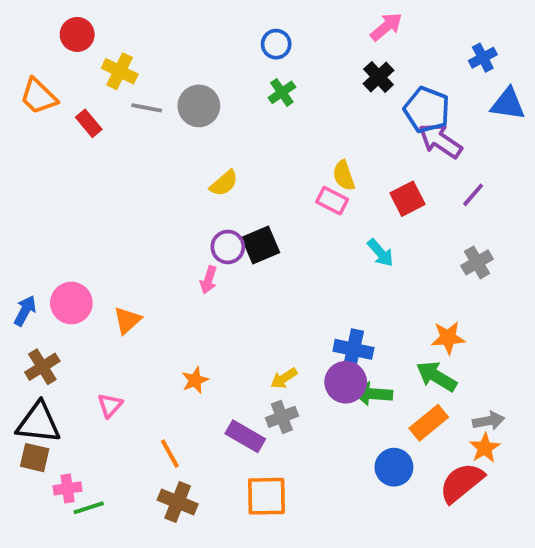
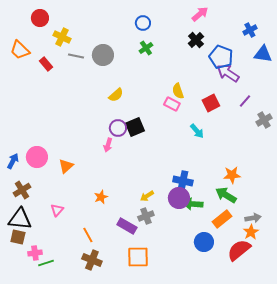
gray cross: (477, 262) -> (264, 120), moved

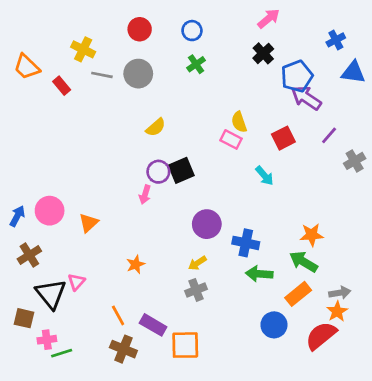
red circle: (40, 18) -> (140, 29), moved
blue pentagon: (221, 57) -> (297, 76), turned 30
purple circle: (179, 198) -> (207, 224), moved
black triangle: (20, 219) -> (51, 294), moved, turned 45
purple rectangle: (127, 226) -> (153, 325), moved

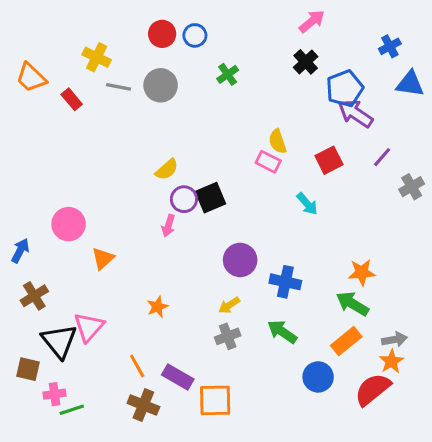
blue circle: (192, 31) -> (195, 35), moved
yellow semicircle: (156, 127) -> (167, 170), moved
pink circle: (50, 211) -> (69, 224), moved
green arrow: (259, 274) -> (282, 332), moved, turned 30
pink triangle: (76, 282) -> (89, 327), size x1.5

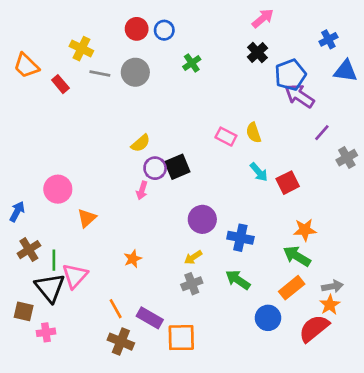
yellow semicircle: (278, 141) -> (254, 133), moved
red square: (329, 160) -> (288, 183), moved
green line: (72, 410) -> (54, 260), moved, turned -72

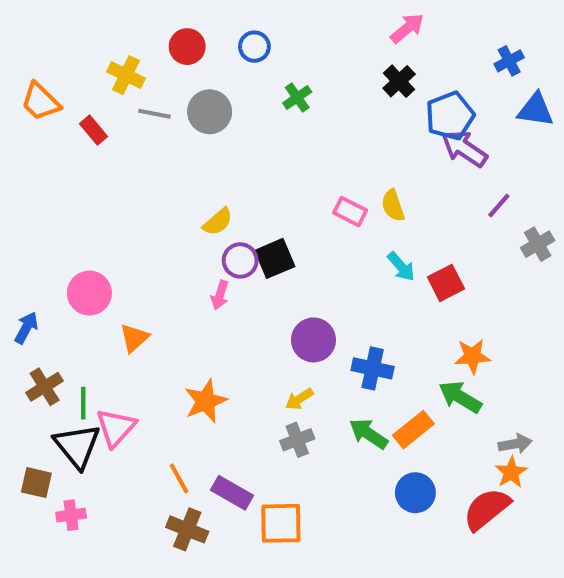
red circle: (137, 29) -> (187, 47), moved
orange star: (133, 259) -> (206, 401), size x1.5
orange rectangle: (292, 288) -> (413, 430), moved

